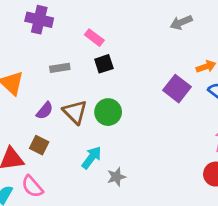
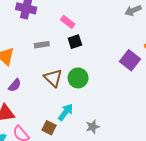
purple semicircle: (45, 111) -> (15, 85), moved
brown square: (39, 145) -> (49, 128), moved
gray star: (116, 177) -> (93, 127), moved

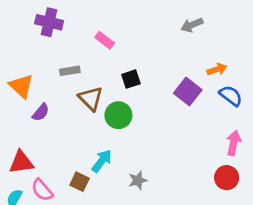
black square: (75, 42) -> (131, 79), moved
brown triangle: (53, 78) -> (91, 99), moved
purple semicircle: (15, 85) -> (41, 112), moved

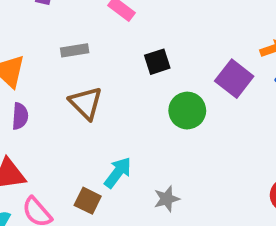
brown triangle: (91, 99) -> (86, 103), moved
purple semicircle: (41, 112) -> (20, 116), moved, turned -36
green circle: (118, 115) -> (187, 111), moved

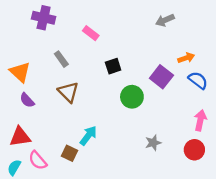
gray rectangle: (75, 50) -> (61, 59), turned 63
purple semicircle: (20, 116) -> (27, 100), turned 133
gray star: (167, 199) -> (153, 143), moved

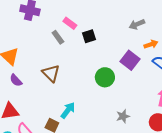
gray arrow: (165, 20) -> (137, 24), moved
gray rectangle: (61, 59) -> (58, 37), moved
black square: (113, 66) -> (89, 36), moved

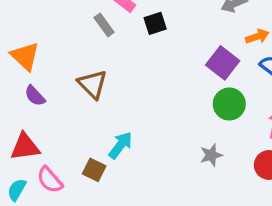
green circle: (105, 77) -> (229, 104), moved

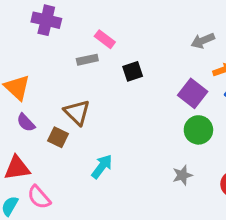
black square: (155, 23) -> (133, 71), moved
gray rectangle: (104, 25) -> (87, 60), turned -66
brown square: (94, 170) -> (58, 137), moved

